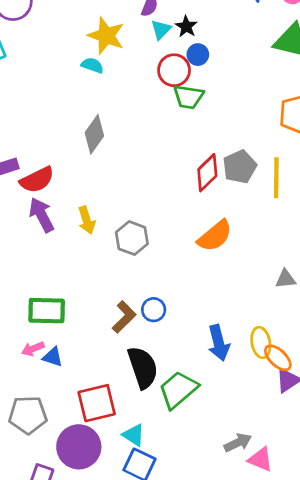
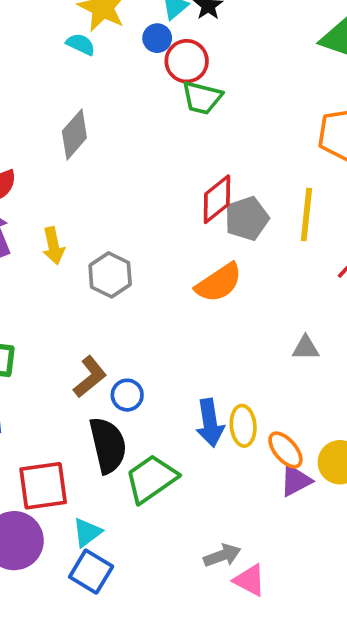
blue circle: (198, 55) -> (157, 38), moved
gray pentagon: (240, 167) -> (247, 219), moved
blue circle: (154, 310) -> (127, 395), moved
yellow ellipse: (261, 343) -> (243, 426), moved
cyan triangle: (134, 435) -> (87, 532), turned 45

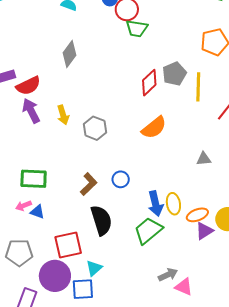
gray pentagon: (247, 219) -> (174, 74), moved
blue circle: (127, 395) -> (121, 179), moved
orange ellipse: (285, 450) -> (197, 215), turned -65
green trapezoid: (151, 479) -> (148, 231), moved
blue square: (91, 572) -> (83, 289), moved, turned -30

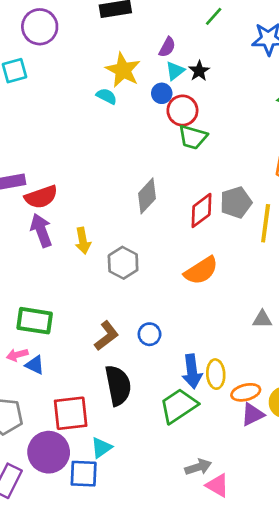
gray diamond: (69, 54) -> (147, 196), moved

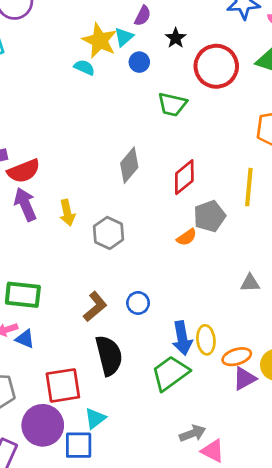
cyan triangle: (175, 71) -> (124, 37), moved
red circle: (182, 110) -> (216, 66), moved, size x1.4
gray pentagon: (236, 202) -> (209, 216), moved
orange semicircle: (201, 271) -> (187, 237), size x0.6

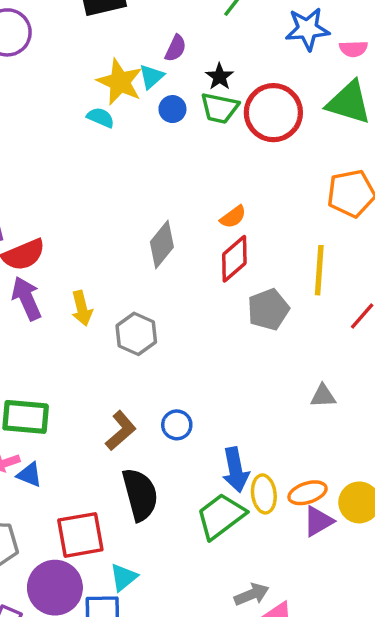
green trapezoid: (172, 104) -> (220, 108), moved
orange semicircle: (187, 237) -> (233, 217), moved
yellow ellipse: (206, 340) -> (264, 494), moved

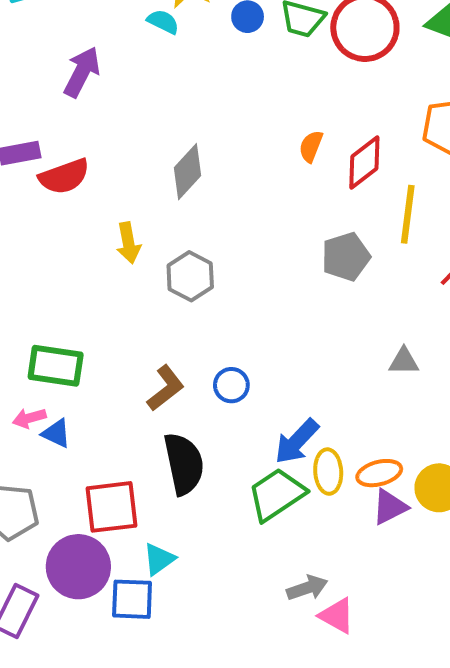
orange semicircle: (233, 217) -> (311, 146), turned 144
gray diamond: (162, 245) -> (187, 172), moved
red diamond: (234, 259) -> (364, 163), moved
purple arrow: (27, 298) -> (82, 72), moved, turned 48
blue arrow: (235, 470) -> (297, 441), turned 51

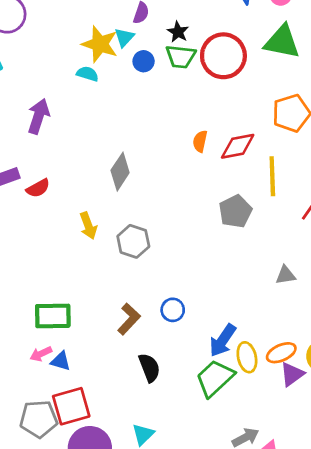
red diamond: (364, 163) -> (238, 146), turned 36
red semicircle: (64, 176) -> (38, 188), size x0.7
black semicircle: (184, 464) -> (149, 368), size x0.7
red square: (112, 507) -> (71, 406), moved

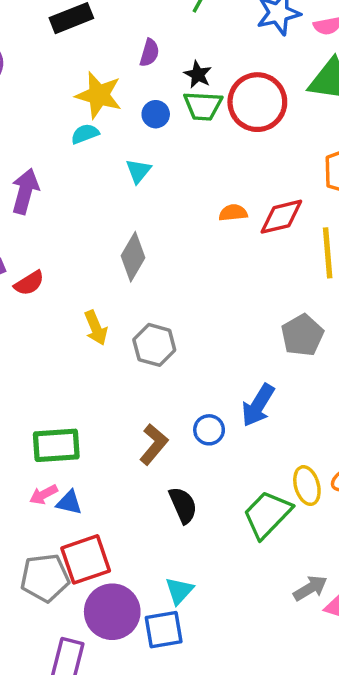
cyan triangle: (124, 37) -> (138, 171), moved
cyan semicircle: (88, 74) -> (85, 134), turned -35
orange semicircle: (200, 141) -> (233, 213), turned 75
gray pentagon: (235, 211) -> (302, 335), moved
blue arrow: (223, 340) -> (258, 405), moved

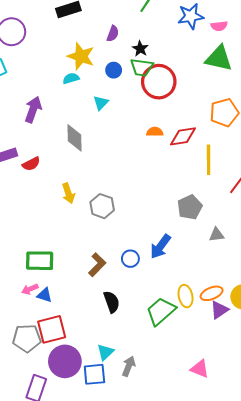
red circle: (257, 102) -> (159, 82), moved
gray diamond: (133, 257) -> (74, 138), moved, turned -36
gray arrow: (310, 588) -> (129, 366), moved, turned -42

